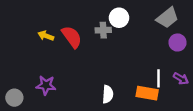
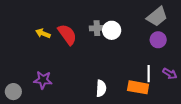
white circle: (119, 18) -> (112, 30), moved
purple circle: (178, 42) -> (158, 40), moved

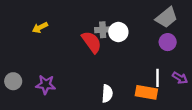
yellow arrow: (43, 33) -> (40, 28), moved, turned -48
red semicircle: (67, 34) -> (92, 42), moved
gray circle: (13, 92) -> (13, 81), moved

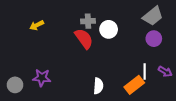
gray cross: (103, 30) -> (88, 21), moved
gray circle: (13, 81) -> (15, 85), moved
orange rectangle: (146, 92) -> (134, 85), turned -48

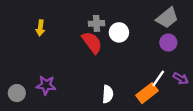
yellow arrow: (37, 25) -> (40, 28), turned -56
white line: (145, 72) -> (158, 78), turned 35

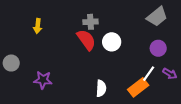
white circle: (119, 32) -> (112, 42), moved
purple circle: (168, 43) -> (158, 48), moved
gray circle: (17, 93) -> (11, 63), moved

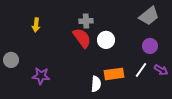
orange rectangle: (138, 87) -> (114, 74), moved, turned 30

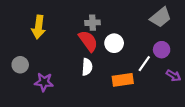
yellow arrow: (36, 25) -> (39, 27), size x1.5
gray circle: (11, 60) -> (20, 65), moved
white line: (141, 70) -> (144, 64), moved
white semicircle: (96, 84) -> (87, 67), moved

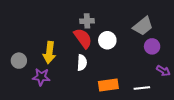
gray trapezoid: (161, 17) -> (143, 26), moved
yellow arrow: (39, 27) -> (49, 52), moved
white line: (144, 64) -> (142, 88), moved, turned 49
orange rectangle: (123, 80) -> (108, 85), moved

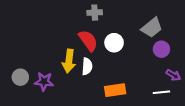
gray cross: (87, 21) -> (95, 13), moved
yellow arrow: (49, 52) -> (69, 61), moved
gray circle: (19, 61) -> (20, 77), moved
white line: (142, 88) -> (161, 92), moved

